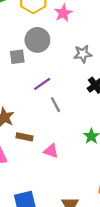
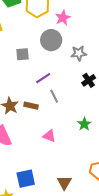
gray circle: (37, 40) -> (51, 40), moved
brown rectangle: (25, 137) -> (31, 106), moved

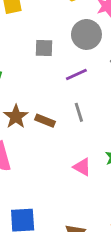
purple line: (43, 78) -> (76, 75), moved
pink triangle: (49, 136) -> (82, 167), moved

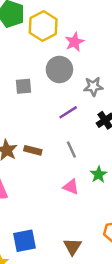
purple line: (76, 75) -> (68, 112), moved
gray line: (79, 112) -> (71, 149), moved

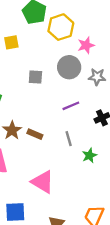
gray star: (93, 86) -> (97, 77), moved
green star: (99, 174) -> (89, 155), moved
pink triangle: (71, 187) -> (43, 182), moved, size x1.6

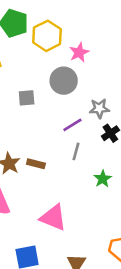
gray star: (97, 77) -> (99, 108), moved
gray line: (69, 139) -> (76, 151), moved, turned 40

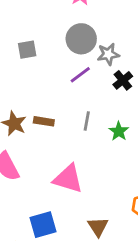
gray circle: (64, 81) -> (81, 39), moved
gray line: (76, 151) -> (87, 121), moved

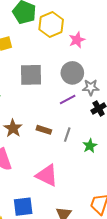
gray square: (27, 50) -> (31, 75), size x1.6
brown rectangle: (44, 121) -> (44, 130), moved

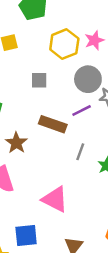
yellow hexagon: (51, 24) -> (64, 44), moved
gray square: (31, 75) -> (39, 80), size x0.6
brown rectangle: (44, 130) -> (53, 124), moved, size x1.5

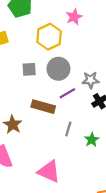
pink star: (94, 40) -> (74, 17), moved
gray circle: (88, 79) -> (58, 69), moved

